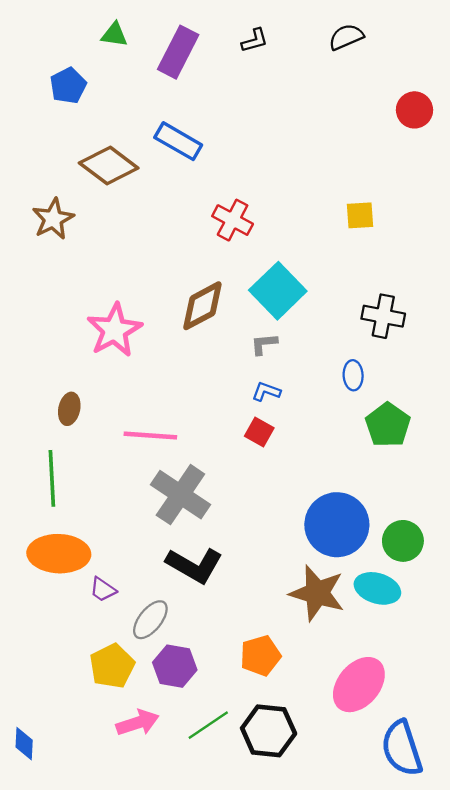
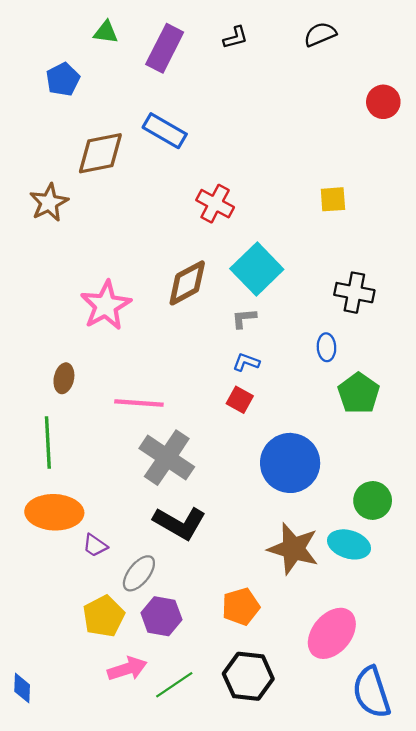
brown diamond: (109, 166) -> (100, 153), turned -48
blue circle: (337, 525) -> (290, 463), moved
green line: (208, 725) -> (174, 685), moved

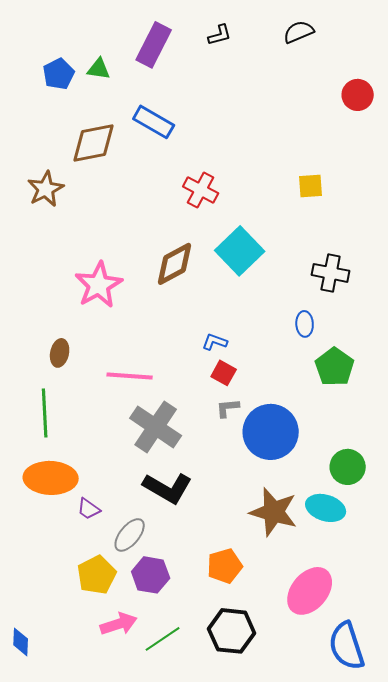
green triangle: (106, 32) -> (99, 69), moved
gray L-shape: (244, 318) -> (228, 408), moved
blue L-shape: (246, 362) -> (215, 342), moved

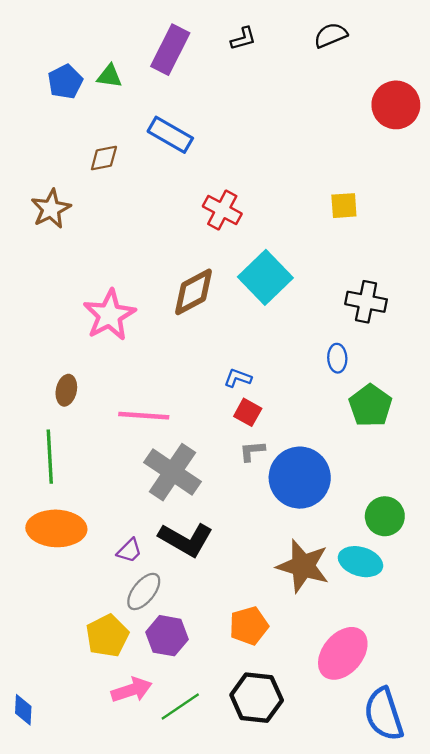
red circle: (358, 95) -> (396, 105), size x1.4
brown diamond: (94, 143) -> (104, 158), size x0.6
purple trapezoid: (89, 509) -> (129, 551), moved, turned -80

